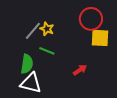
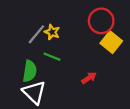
yellow square: (100, 38) -> (111, 42), turned 36
white triangle: (31, 83) -> (34, 92), turned 30

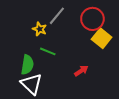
yellow star: (52, 32) -> (40, 29), moved
gray line: (36, 34) -> (57, 16), moved

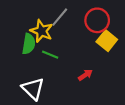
yellow star: (40, 29) -> (42, 31), size x1.5
green semicircle: (27, 65) -> (29, 44), moved

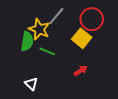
yellow square: (107, 41) -> (82, 38), moved
white triangle: (33, 89) -> (31, 84), size x0.6

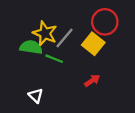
gray line: (56, 16) -> (65, 38), moved
green semicircle: (27, 41) -> (31, 47), turned -90

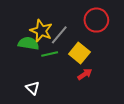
yellow square: (93, 44) -> (79, 53), moved
green line: (54, 59) -> (50, 54), turned -35

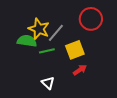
yellow square: (79, 53) -> (75, 50), turned 30
white triangle: (33, 88) -> (48, 83), moved

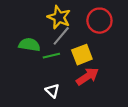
yellow star: (39, 29) -> (59, 17), moved
red arrow: (80, 70) -> (87, 76), size x1.5

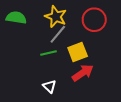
green semicircle: (29, 45) -> (16, 18), moved

